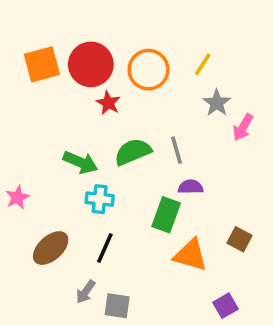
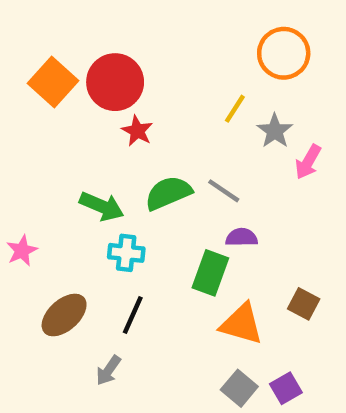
orange square: (42, 64) -> (53, 82), turned -33
yellow line: (203, 64) -> (235, 109), moved
orange circle: (149, 70) -> (284, 53), moved
gray line: (177, 150) -> (224, 191), turned -40
gray square: (117, 306) -> (239, 388), moved, turned 32

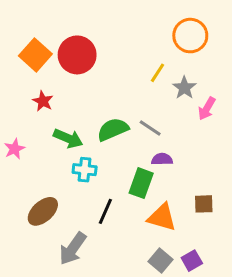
red star: (137, 131) -> (43, 101), moved
pink star: (22, 251) -> (15, 149), moved
brown square: (304, 304) -> (204, 204), turned -30
black line: (133, 315) -> (105, 211), moved
gray arrow: (108, 370) -> (73, 249), size x1.6

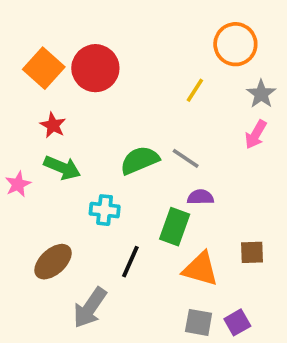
gray star: (184, 88) -> (261, 94), moved
green arrow: (68, 138) -> (62, 168), moved
gray square: (161, 261) -> (199, 322), turned -30

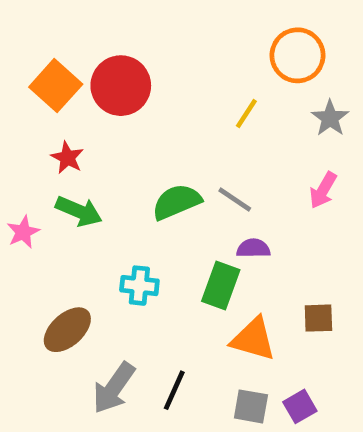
pink arrow: (256, 134) -> (323, 190), moved
cyan cross: (105, 210) -> (139, 286), moved
black line: (130, 262) -> (174, 390), moved

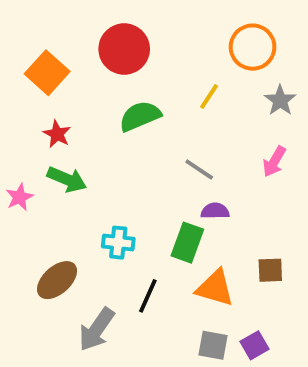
red circle: (121, 86) -> (124, 49), moved
green semicircle: (177, 202) -> (140, 116), moved
black line: (174, 390) -> (148, 296), moved

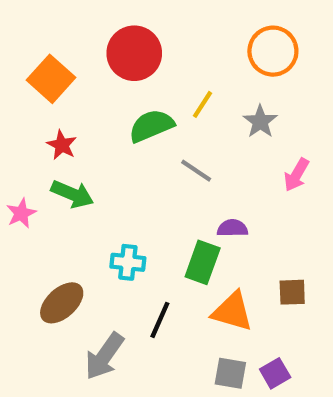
yellow line: (209, 96) -> (203, 104), moved
gray star: (280, 100) -> (260, 121), moved
gray line: (199, 169) -> (196, 171), moved

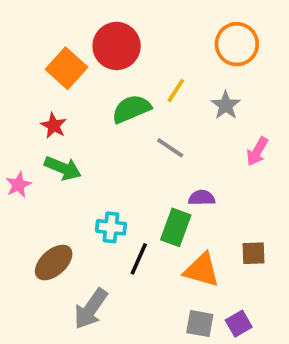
orange square: (51, 79) -> (67, 68), moved
black line: (160, 320) -> (139, 259), moved

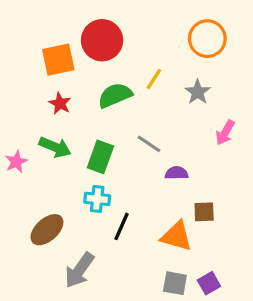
orange square: (67, 68) -> (58, 60), turned 36
red star: (54, 126) -> (60, 103), moved
gray line: (170, 148) -> (149, 144), moved
green rectangle: (176, 227) -> (100, 157), moved
brown square: (253, 253) -> (204, 212), moved

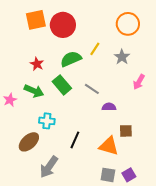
orange square: (58, 60) -> (36, 20), moved
green rectangle: (100, 157) -> (62, 85), moved, turned -60
cyan cross: (97, 199) -> (47, 121), moved

